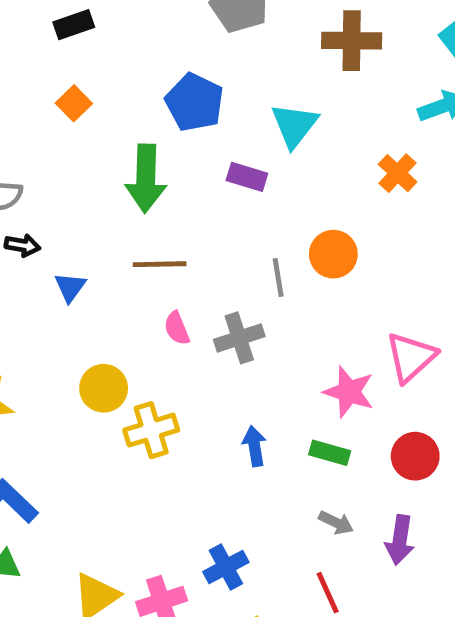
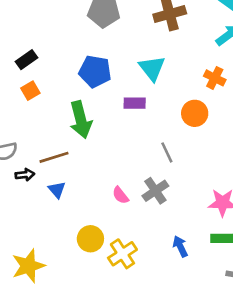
black rectangle: (74, 25) -> (26, 60), moved
orange square: (74, 103) -> (30, 91), turned 30
orange circle: (333, 254) -> (195, 113), moved
brown line: (160, 264) -> (54, 157), moved

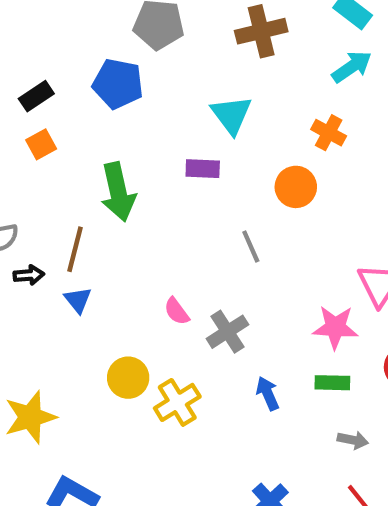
blue pentagon: (95, 71) -> (118, 84), moved
brown line: (54, 157) -> (75, 249), turned -60
gray cross: (155, 191) -> (228, 332), moved

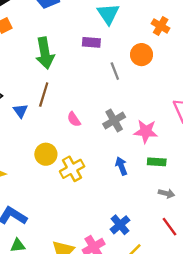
gray line: (251, 247) -> (115, 71), moved
brown line: (75, 249) -> (44, 95), moved
pink star: (335, 327) -> (146, 131), moved
gray cross: (228, 332) -> (114, 121), moved

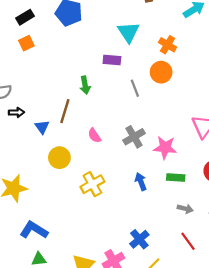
orange cross: (161, 26) -> (168, 45), moved
green arrow: (45, 53) -> (85, 85), moved, size x0.6
yellow circle: (46, 154) -> (59, 158), moved

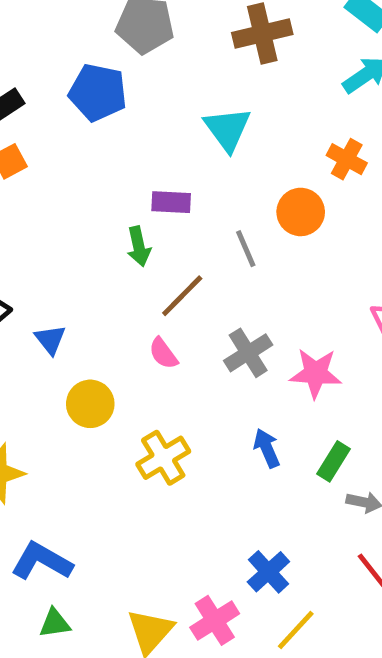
orange cross: (168, 45) -> (347, 159), moved
purple rectangle: (112, 60) -> (171, 202), moved
brown line: (65, 111) -> (182, 296), moved, turned 30
green rectangle: (176, 178) -> (333, 461), moved, turned -60

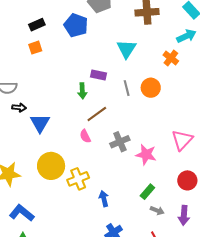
orange cross: (347, 159) -> (171, 58), moved
gray line: (246, 249) -> (127, 88), moved
blue triangle: (50, 340) -> (40, 123), size x1.5
yellow circle: (90, 404) -> (51, 166), moved, size x1.4
blue arrow: (267, 448) -> (104, 199), moved

